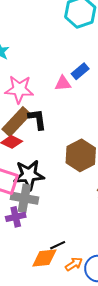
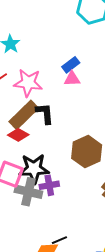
blue rectangle: (80, 71) -> (71, 65), moved
purple cross: (16, 217) -> (49, 185), moved

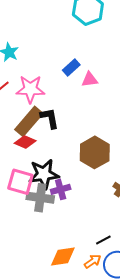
pink triangle: (72, 79) -> (90, 80), moved
black line: (59, 240) -> (103, 240), moved

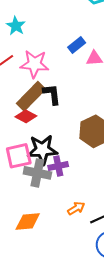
pink square: (20, 182) -> (19, 156), turned -32
orange diamond: (63, 257) -> (28, 221), moved
orange arrow: (93, 261) -> (76, 208), moved

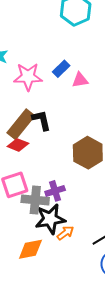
pink star: (35, 64) -> (28, 77), moved
black star: (42, 150) -> (50, 219), moved
orange arrow: (76, 208) -> (65, 233), moved

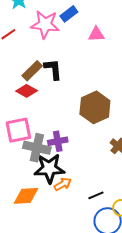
blue rectangle: (61, 69) -> (69, 14), moved
brown rectangle: (21, 124) -> (32, 71), size x0.7

